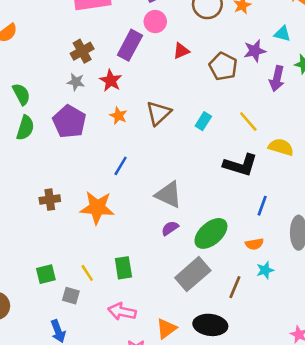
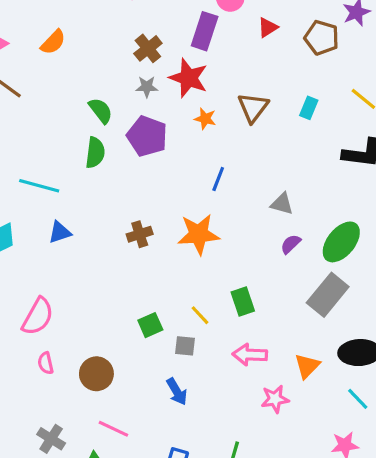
red star: (111, 81) -> (189, 78), size x1.4
green semicircle: (21, 94) -> (101, 111), moved
gray triangle: (169, 195) -> (282, 204), size x0.7

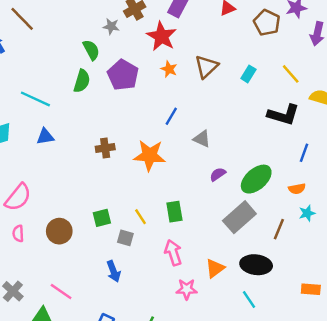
gray star: (147, 87) -> (111, 26), moved
gray triangle: (282, 204) -> (202, 139), moved
pink arrow: (250, 355) -> (173, 253), turned 60
brown circle: (96, 374) -> (59, 231), moved

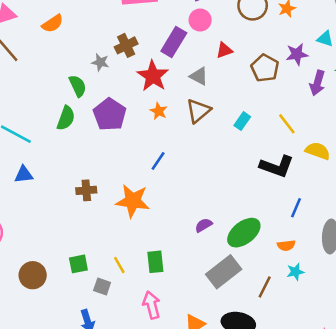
gray triangle: (202, 139) -> (199, 76), moved

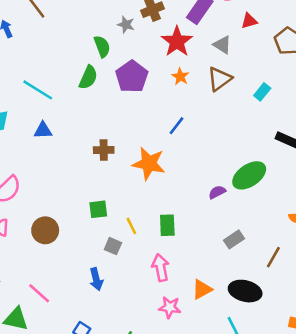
green ellipse: (244, 233) -> (249, 175), moved
green square: (78, 264) -> (98, 209), moved
gray rectangle: (224, 272) -> (234, 239), size x0.6

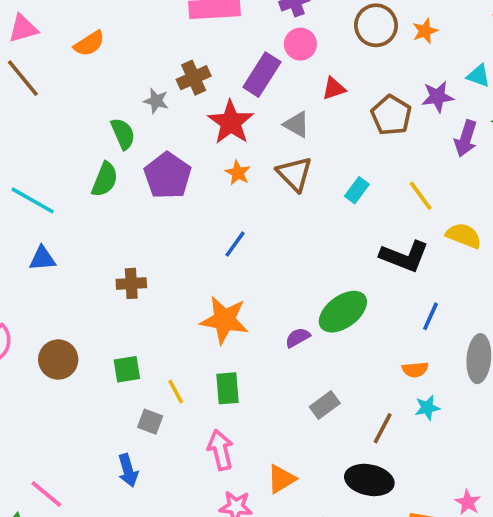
brown triangle: (220, 79) -> (295, 174), turned -36
orange star: (149, 164) -> (224, 320), moved
brown circle: (45, 230) -> (58, 359), moved
black ellipse: (245, 291) -> (369, 480), moved

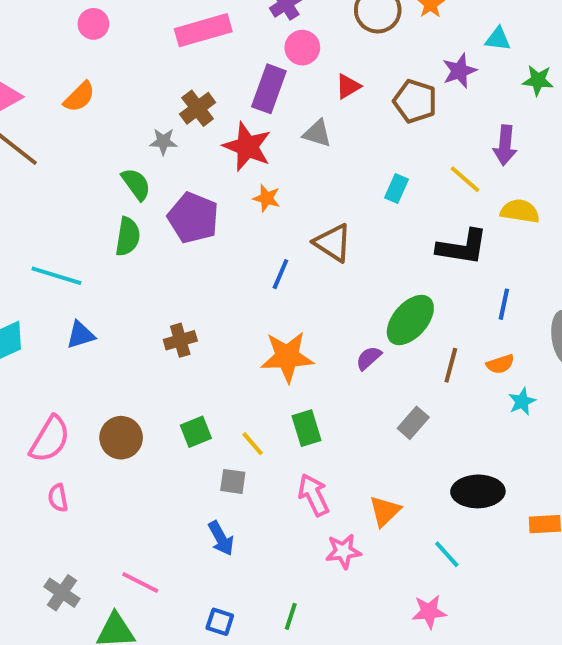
purple arrow: (466, 139) -> (505, 145), moved
brown triangle: (295, 174) -> (333, 243), moved
brown line: (383, 428) -> (451, 365), moved

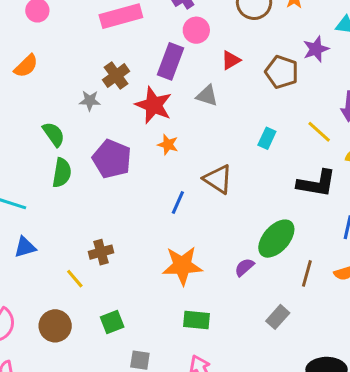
green semicircle: (136, 184) -> (54, 134), moved
green rectangle: (307, 428) -> (197, 320), turned -68
yellow line: (253, 444) -> (75, 279), moved

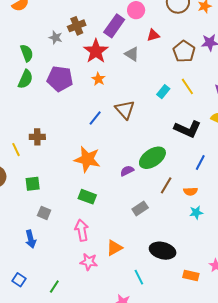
yellow line: (319, 132) -> (187, 86), moved
purple pentagon: (112, 159) -> (60, 79), turned -30

